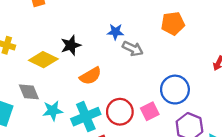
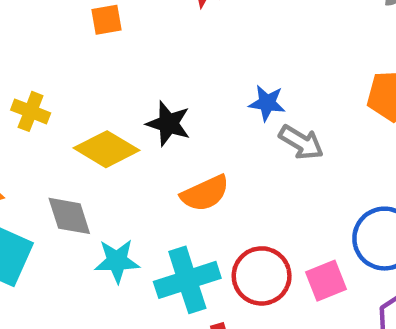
black star: (71, 45) -> (168, 124), turned 30

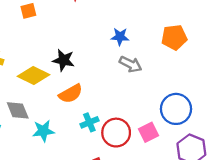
blue star: (267, 103) -> (120, 37), moved
orange semicircle: (205, 193) -> (71, 94), moved
cyan cross: (187, 280) -> (89, 122), moved, size x0.6

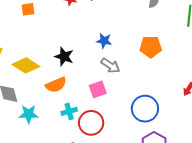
black star: (63, 60) -> (64, 57), moved
pink square: (148, 132) -> (98, 89), moved

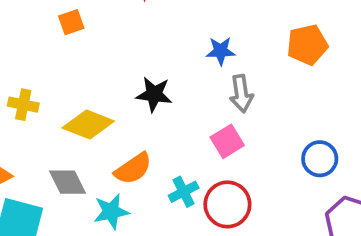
gray arrow: (110, 66) -> (241, 94), turned 60
orange semicircle: (56, 85) -> (133, 169), moved
blue circle: (145, 109) -> (320, 159), size x0.7

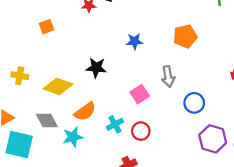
gray arrow: (241, 94) -> (168, 77), moved
red circle: (227, 204) -> (141, 131), size x0.7

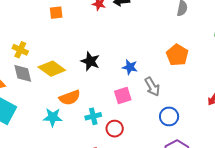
orange pentagon: (185, 36) -> (177, 55), turned 30
blue star: (134, 41) -> (130, 67), moved
gray arrow: (168, 77) -> (152, 87), turned -36
gray diamond: (47, 120) -> (23, 73), moved

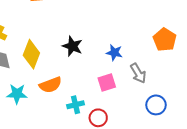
yellow diamond: (52, 69) -> (31, 54), turned 76
cyan star: (53, 117) -> (17, 94), moved

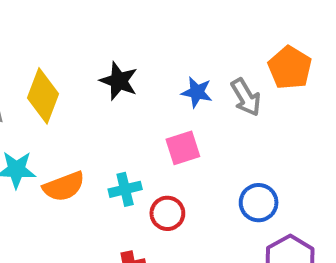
gray arrow: (138, 73) -> (246, 97), moved
orange semicircle: (50, 85) -> (64, 186), moved
blue circle: (156, 105) -> (259, 203), moved

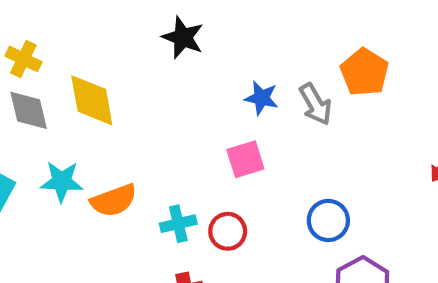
black star: (119, 81) -> (183, 37), moved
yellow diamond: (43, 96) -> (92, 100), turned -32
cyan cross: (125, 189) -> (178, 224), moved

